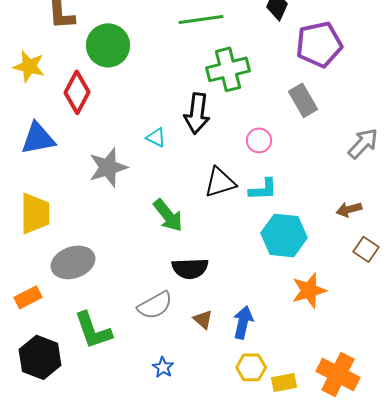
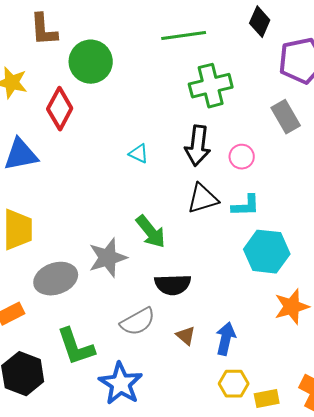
black arrow: (197, 113) -> (198, 146), moved
gray star: (108, 167) -> (108, 258), moved
blue star: (163, 367) -> (121, 384), moved, size x2.0

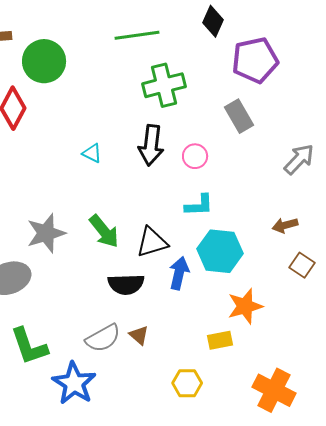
black triangle: (203, 199) -> (152, 242), moved
gray star: (108, 258) -> (46, 233), moved
gray semicircle: (138, 322) -> (103, 338), moved
blue arrow: (226, 339) -> (179, 273), moved
yellow rectangle: (267, 399) -> (220, 340), moved

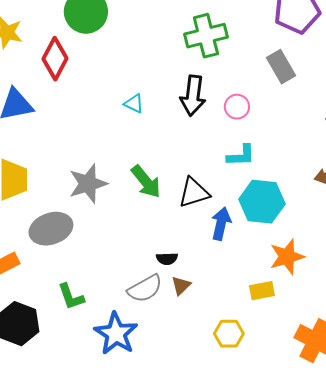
black semicircle: (126, 284) -> (167, 259), moved, size x0.6
brown triangle: (139, 335) -> (181, 286), turned 35
green L-shape: (29, 346) -> (71, 297), size x0.7

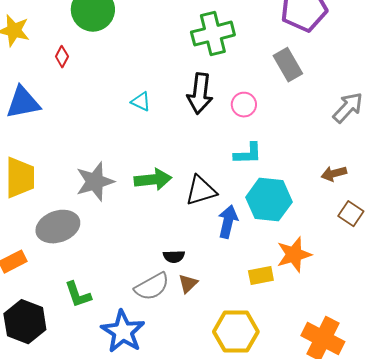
red diamond: (55, 59) -> (62, 57), size x0.5
green arrow: (146, 182) -> (153, 180), turned -57
yellow rectangle: (262, 291) -> (261, 276), moved
yellow hexagon: (229, 334) -> (236, 332), size x1.5

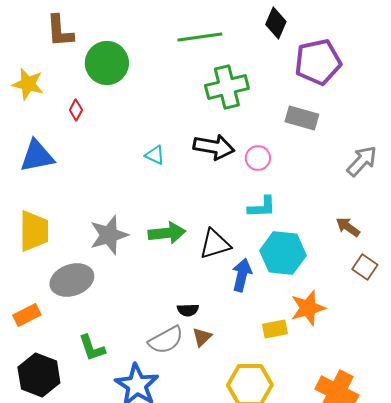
gray rectangle: (288, 65) -> (302, 118), turned -44
black arrow: (200, 94) -> (214, 147), turned -87
brown arrow: (334, 174) -> (348, 227), turned 50

